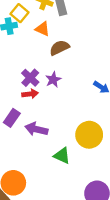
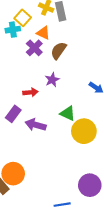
brown semicircle: (59, 48) -> (59, 51), turned -30
purple cross: (30, 78) -> (34, 48), moved
green triangle: (62, 156) -> (68, 113), moved

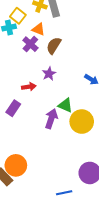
purple arrow: (36, 125) -> (51, 119), moved, turned 96

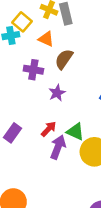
purple cross: (30, 44) -> (33, 70), moved, turned -35
red arrow: (29, 87) -> (49, 129), moved, turned -40

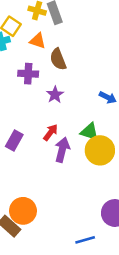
brown semicircle: (64, 59) -> (58, 59), turned -50
green triangle: (75, 132) -> (90, 132), moved

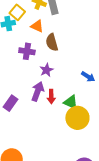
red arrow: (51, 132) -> (51, 97), moved, turned 136
purple arrow: (62, 150) -> (38, 91), moved

